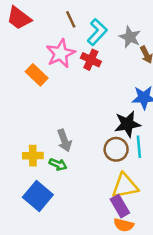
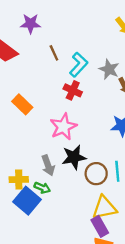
pink star: (61, 53) -> (63, 127), moved
black star: (127, 124) -> (74, 157), moved
blue square: (38, 196) -> (27, 201), moved

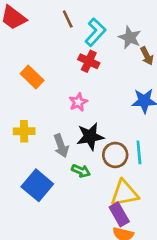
pink star: (63, 127) -> (78, 102), size x0.6
yellow cross: (19, 179) -> (24, 131), moved
green arrow: (42, 188) -> (81, 171), moved

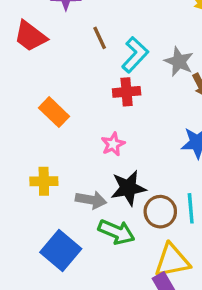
red cross: (89, 61) -> (127, 92), turned -30
gray arrow: (61, 146) -> (91, 200), turned -60
green arrow: (81, 171) -> (116, 232), size x1.5

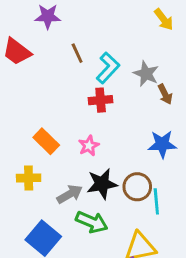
orange rectangle: (54, 112) -> (46, 141), moved
gray arrow: (91, 200) -> (70, 194), turned -40
brown circle: (160, 212) -> (137, 187), moved

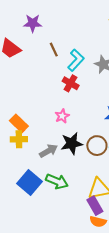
red cross: (101, 100) -> (71, 83), turned 35
orange rectangle: (46, 141) -> (19, 123), moved
green arrow: (92, 222) -> (57, 181), moved

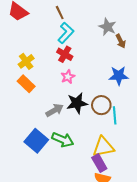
cyan L-shape: (76, 60) -> (66, 33), moved
red cross: (71, 83) -> (65, 54), moved
yellow cross: (19, 139) -> (26, 61), moved, turned -35

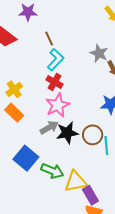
pink star: (68, 77) -> (58, 105), size x1.6
gray arrow: (55, 110) -> (49, 127), moved
blue square: (36, 141) -> (26, 158), moved
yellow triangle: (103, 147) -> (76, 181), moved

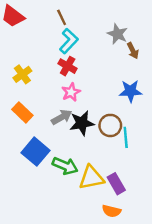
pink star: (58, 105) -> (71, 92), size x0.7
orange rectangle: (14, 113) -> (22, 112), moved
purple rectangle: (90, 195) -> (116, 184), moved

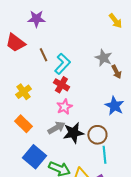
brown line: (62, 17) -> (43, 55), moved
blue star: (130, 91) -> (114, 106), turned 30
cyan line: (126, 137) -> (104, 155), moved

